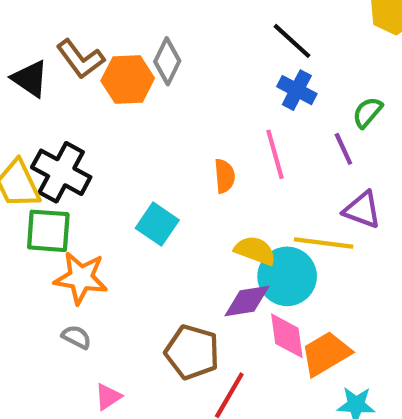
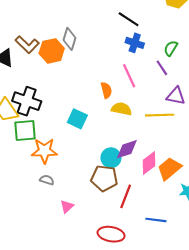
yellow semicircle: (255, 251) -> (121, 109), moved
cyan circle: (287, 276) -> (111, 158), moved, size x0.7
pink diamond: (287, 336) -> (149, 163), turned 70

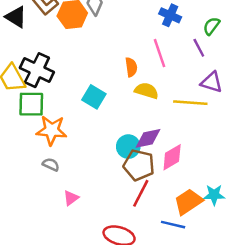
orange trapezoid: (169, 169) -> (188, 202), moved
brown pentagon: (104, 178) -> (139, 165), moved

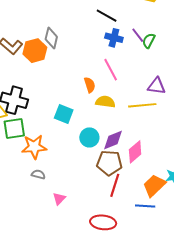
purple line: (199, 48) -> (138, 35), moved
cyan circle: (128, 147) -> (89, 137), moved

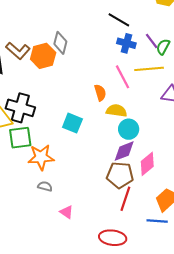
yellow line: (142, 105) -> (149, 69), moved
cyan circle: (89, 137) -> (129, 129), moved
pink triangle: (59, 199) -> (67, 212), turned -40

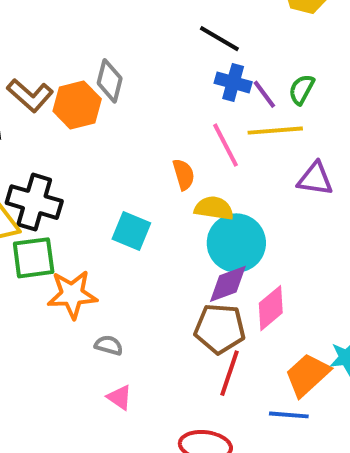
purple line: (152, 41) -> (264, 94), moved
cyan circle: (129, 129) -> (236, 243), size x1.5
gray semicircle: (45, 186) -> (109, 345), moved

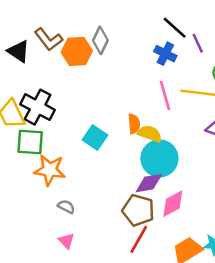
blue cross: (233, 82) -> (165, 54), moved
purple line: (264, 94) -> (198, 43), moved
orange semicircle: (184, 174) -> (134, 124), moved

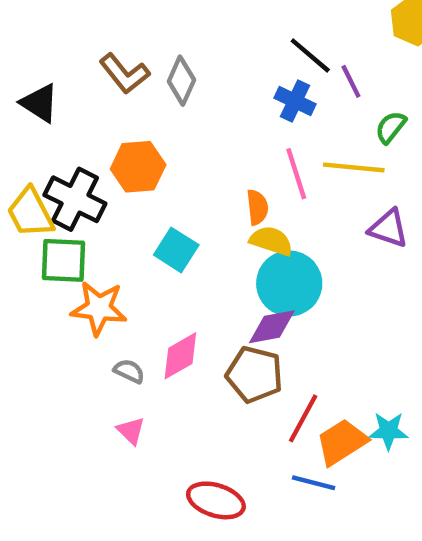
brown L-shape: (48, 39) -> (124, 74), moved
orange hexagon: (77, 51) -> (138, 167), moved
orange semicircle: (134, 124) -> (257, 207), moved
pink diamond: (173, 204) -> (180, 356), moved
red line: (139, 239) -> (303, 418), moved

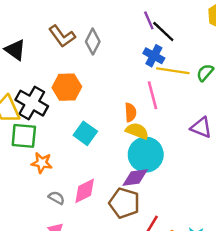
purple line: (351, 81) -> (149, 20), moved
yellow line: (354, 167) -> (173, 71), moved
orange star: (99, 308) -> (42, 163), size x0.7

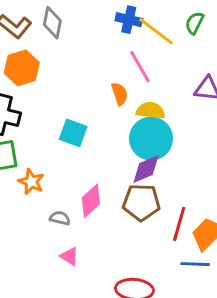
yellow line: (173, 71) -> (156, 31), turned 44
orange hexagon: (67, 87) -> (22, 68), moved
yellow semicircle: (137, 131) -> (151, 111), moved
orange star: (42, 163) -> (31, 182), turned 30

